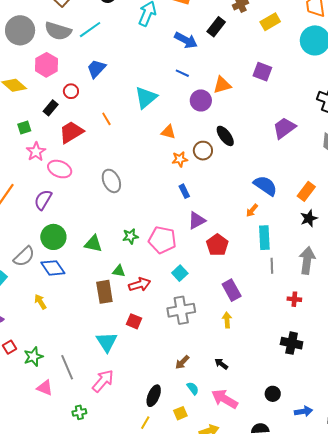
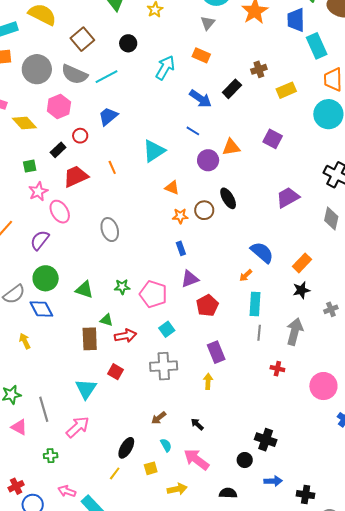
pink ellipse: (60, 169) -> (60, 212), turned 30
black cross: (292, 343) -> (266, 440), moved

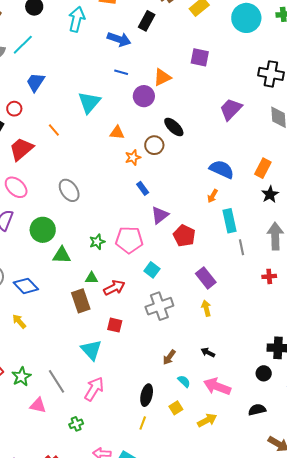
green circle: (46, 278) -> (43, 230), moved

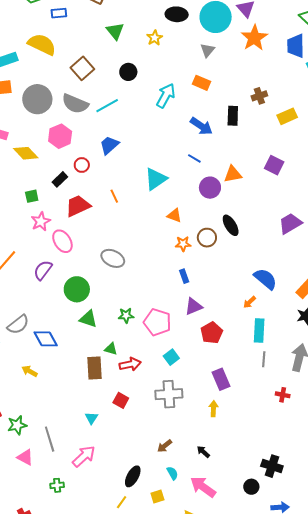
black rectangle: (147, 21) -> (233, 116), turned -42
gray ellipse: (69, 190) -> (113, 258), turned -45
yellow arrow: (19, 321) -> (30, 371), turned -35
cyan triangle: (91, 350) -> (91, 418), size x0.6

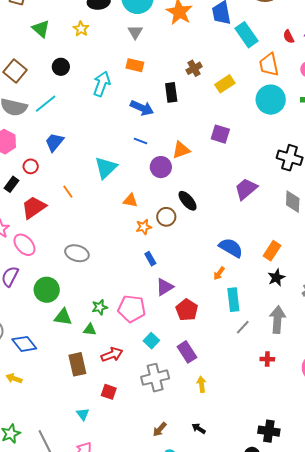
green triangle: (111, 349) -> (90, 330), moved
gray line: (264, 359) -> (243, 327), turned 49
purple rectangle: (221, 379) -> (187, 352), moved

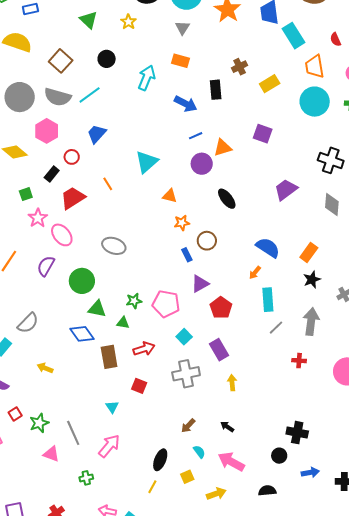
blue line: (141, 141) -> (196, 136), moved, turned -48
brown circle: (166, 217) -> (207, 241), moved
blue diamond: (24, 344) -> (82, 334), moved

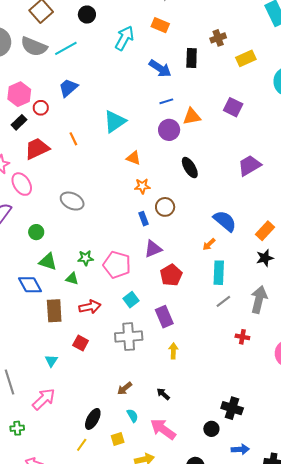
pink hexagon: (47, 131) -> (19, 94), moved
green circle: (82, 281) -> (36, 232), size x0.6

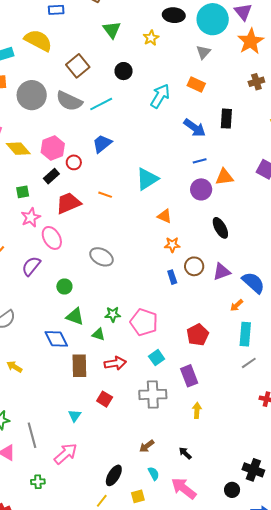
brown cross: (218, 38) -> (256, 82), moved
orange line: (73, 139) -> (105, 195), turned -48
purple triangle: (153, 249) -> (222, 272), moved

